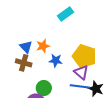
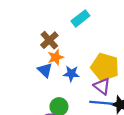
blue triangle: (26, 47) -> (45, 70), moved
brown cross: (24, 63) -> (49, 40), moved, turned 35

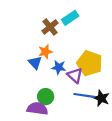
brown cross: (49, 40) -> (50, 27), moved
purple triangle: (102, 86) -> (75, 75), moved

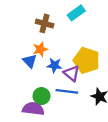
cyan rectangle: (70, 18) -> (76, 13), moved
brown cross: (50, 27) -> (45, 23), turned -35
blue line: (84, 95) -> (67, 91), moved

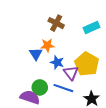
cyan rectangle: (76, 13) -> (91, 28), moved

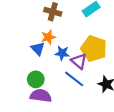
green circle: (40, 87) -> (36, 79), moved
blue line: (63, 88) -> (74, 79), turned 30

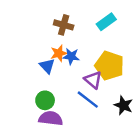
blue star: (62, 53) -> (71, 56), moved

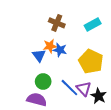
purple triangle: (93, 80) -> (84, 89), moved
green circle: (45, 100) -> (43, 81), moved

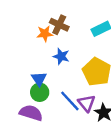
orange star: (50, 46) -> (45, 34), moved
blue triangle: (39, 55) -> (39, 79), moved

